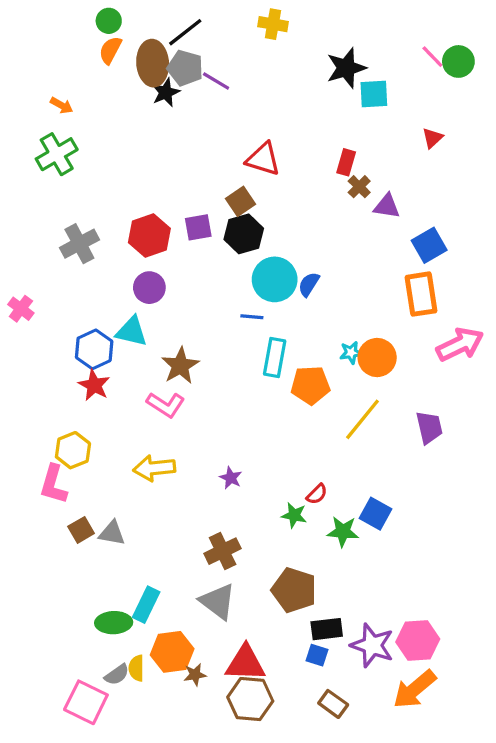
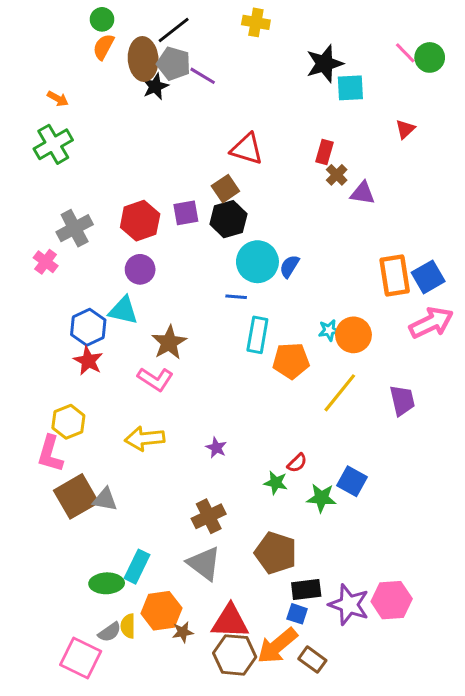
blue square: (429, 245) -> (428, 277), moved
pink cross: (21, 309) -> (46, 262), moved
brown square: (81, 530) -> (76, 496), size x1.8
orange arrow: (414, 689) -> (277, 646), moved

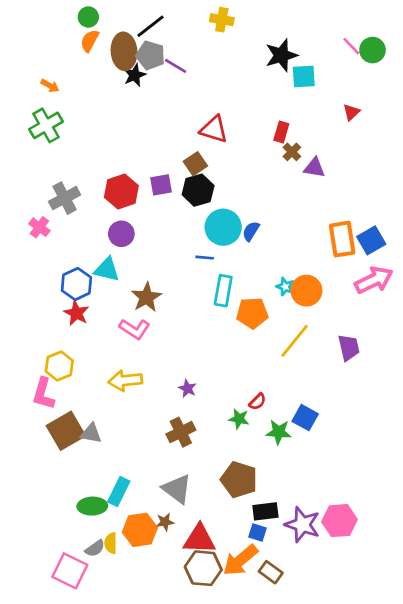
cyan star: (329, 330) -> (285, 287), turned 30
brown cross: (209, 516) -> (181, 432), moved
brown star: (183, 632) -> (165, 522), moved

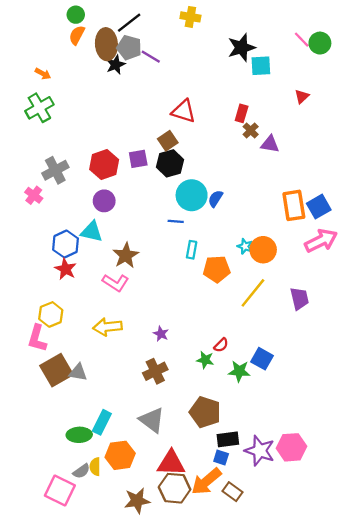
cyan rectangle: (223, 291) -> (192, 250), size x0.7
brown star: (165, 522) -> (137, 501), moved, size x1.6

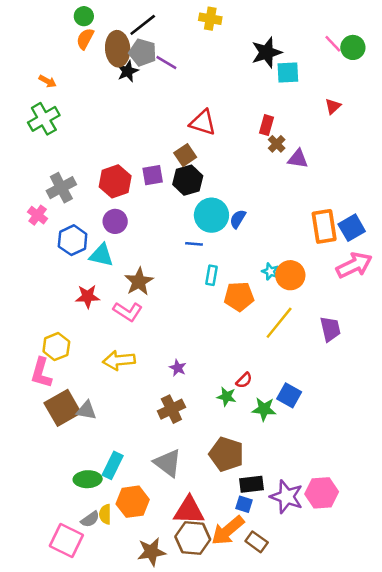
blue hexagon: (66, 244) -> (73, 240), moved
red star: (66, 269) -> (88, 296), moved, turned -30

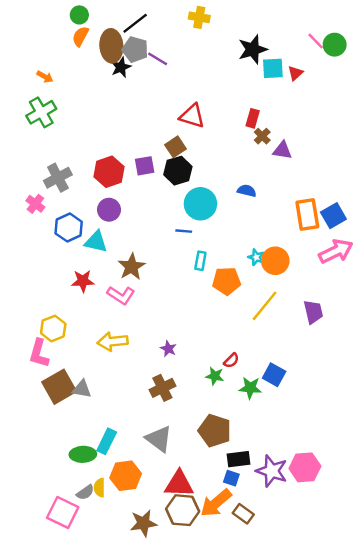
red triangle: (333, 106) -> (295, 73), moved
blue semicircle: (238, 219) -> (247, 191), moved, turned 72

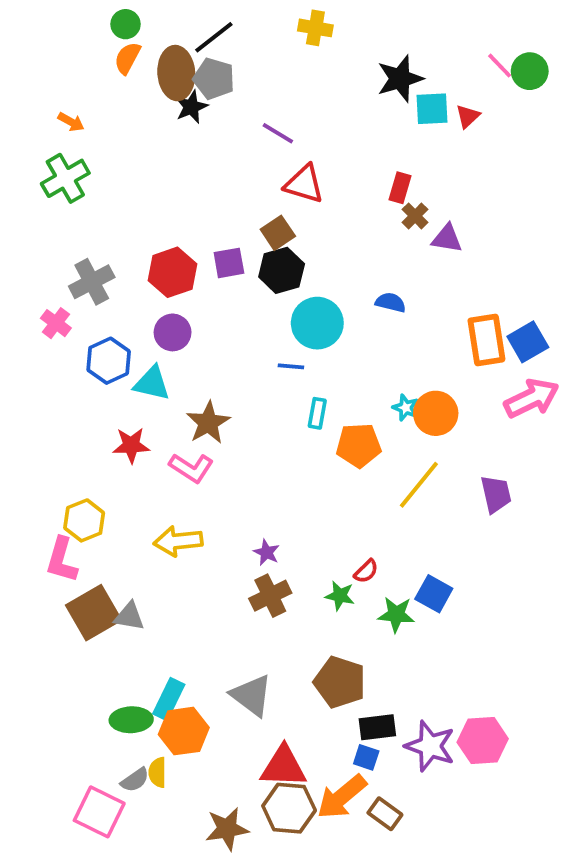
purple line: (158, 59) -> (278, 133), moved
brown cross: (162, 388) -> (270, 596), moved
orange hexagon: (126, 476) -> (184, 731), moved

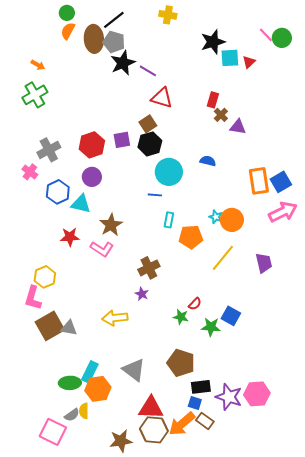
black star: (191, 107) -> (123, 63), moved, size x1.4
yellow arrow: (178, 541) -> (115, 318), moved
brown cross: (270, 596) -> (149, 268), moved
brown rectangle: (385, 814) -> (205, 421), moved

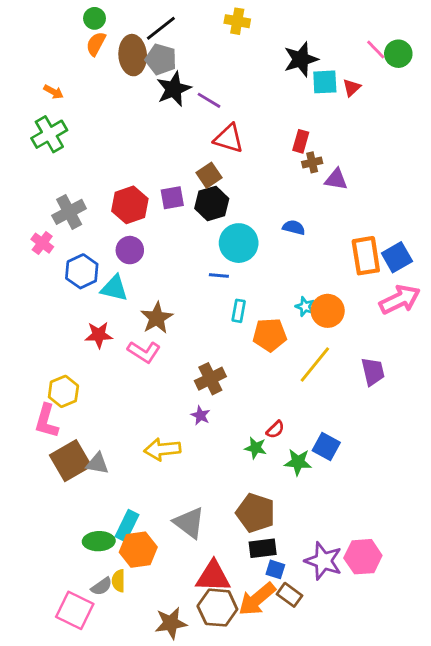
brown cross: (221, 115) -> (312, 162), turned 32
black rectangle: (201, 387) -> (263, 548), moved

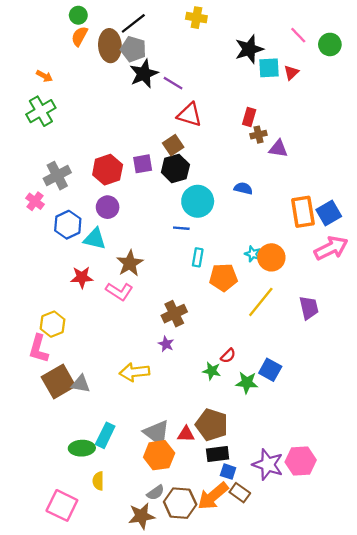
pink line: (376, 49) -> (298, 35), moved
orange hexagon: (138, 550) -> (159, 455), moved
red triangle: (213, 576) -> (186, 434), moved, size x0.6
gray semicircle: (102, 586) -> (156, 493), moved

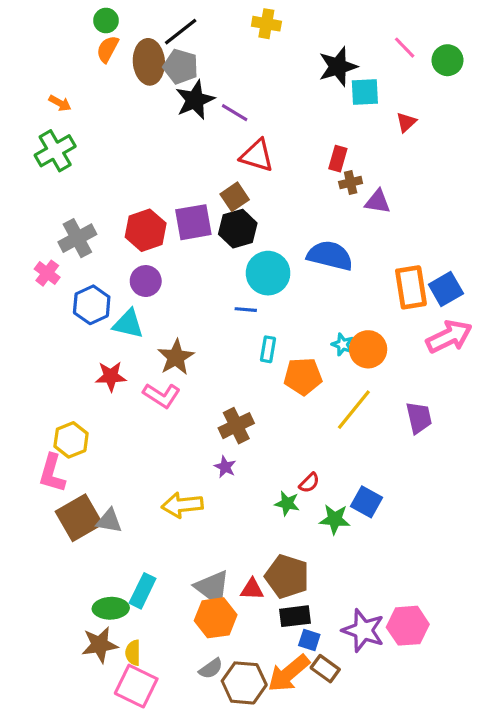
red triangle: (291, 73) -> (406, 122), moved
purple square: (143, 164) -> (193, 222), size x1.4
blue semicircle: (243, 188) -> (330, 256), size x1.8
pink square: (62, 505) -> (136, 686), moved
brown star: (141, 516) -> (100, 645), moved

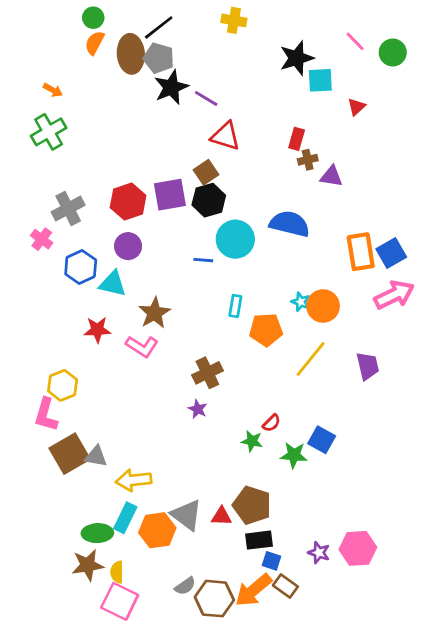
blue line: (246, 310) -> (203, 260), moved
yellow arrow: (182, 505) -> (134, 480), moved
orange hexagon: (216, 618) -> (157, 530), moved
purple star: (363, 630) -> (319, 553), size x0.6

